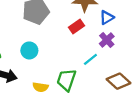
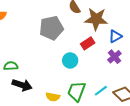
cyan circle: (29, 50) -> (70, 60), moved
cyan line: (90, 59) -> (101, 91), moved

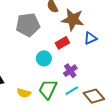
purple cross: (114, 57) -> (70, 71), moved

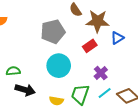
cyan circle: (44, 58) -> (59, 66), moved, size x1.5

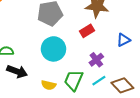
blue triangle: (117, 38) -> (123, 40), moved

